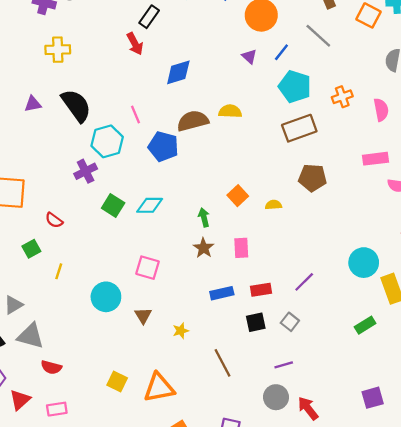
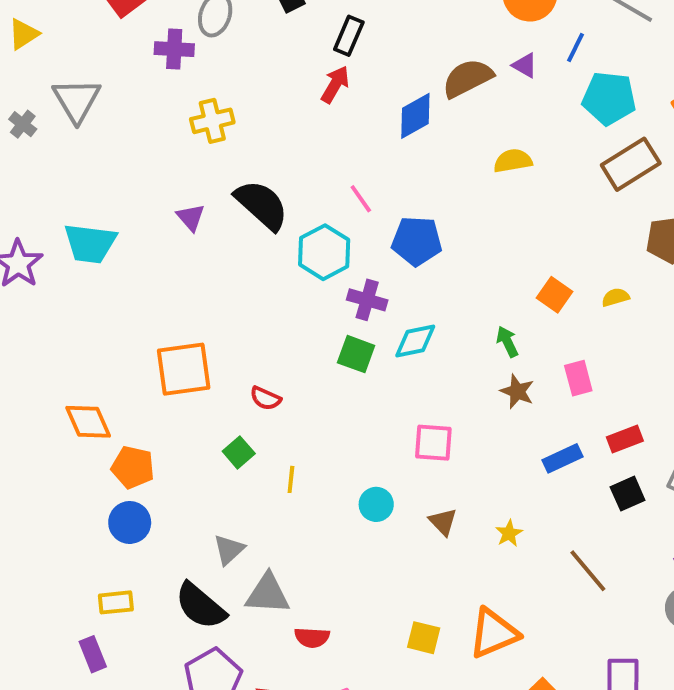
red arrow: (135, 44) -> (335, 84), turned -110
purple triangle: (33, 104) -> (191, 217), turned -48
brown semicircle: (193, 121) -> (468, 78), moved
purple cross: (86, 171) -> (367, 300), moved, turned -35
cyan circle: (106, 297) -> (376, 504), size x0.7

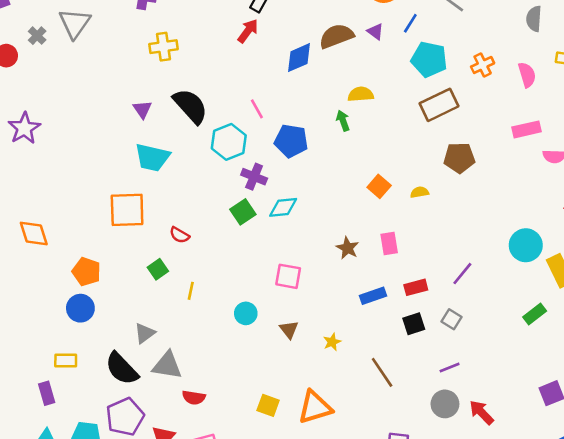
cyan trapezoid: (90, 243) -> (152, 157), moved
green arrow: (507, 342) -> (343, 121), moved
green square: (356, 354) -> (243, 212), turned 30
orange diamond: (88, 422) -> (34, 233), moved

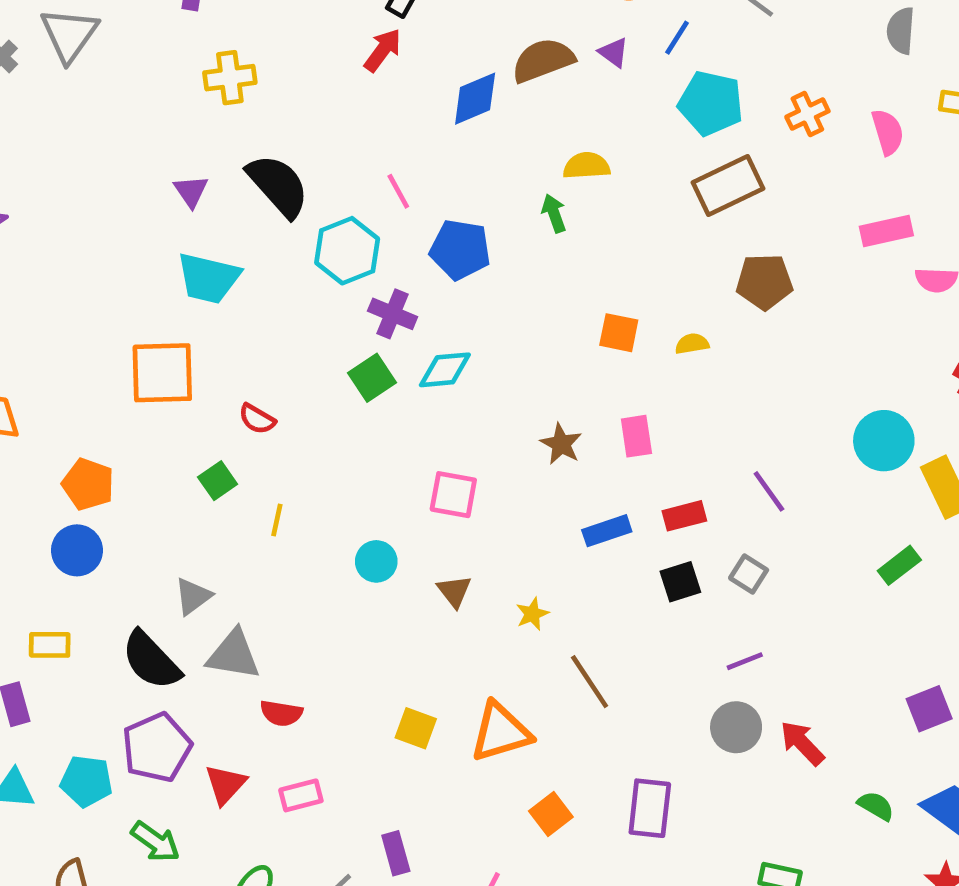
orange square: (379, 186) -> (619, 333), turned -30
purple line: (462, 274) -> (769, 491), turned -75
brown line: (382, 372) -> (590, 682), moved

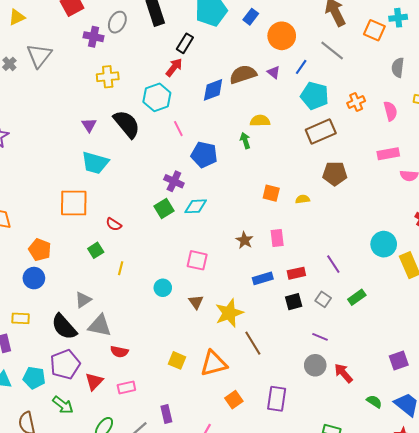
cyan hexagon: (347, 251) -> (157, 97), moved
green rectangle: (899, 565) -> (357, 297), moved
yellow star: (532, 614) -> (229, 313), size x2.0
purple line: (745, 661) -> (320, 337), turned 42

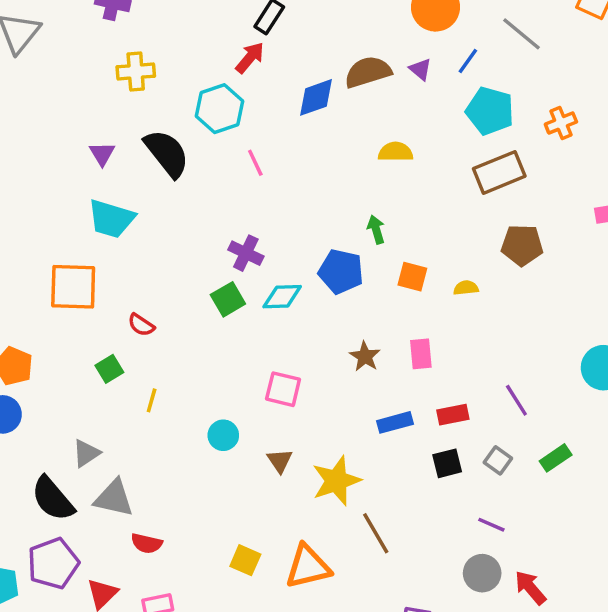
green arrow: (245, 141) -> (376, 230), moved
blue pentagon: (204, 155) -> (341, 271), moved

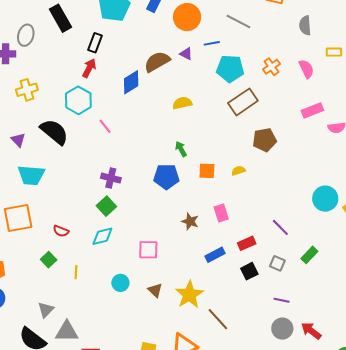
blue line: (468, 61) -> (212, 43), turned 56
cyan diamond: (282, 297) -> (102, 236), moved

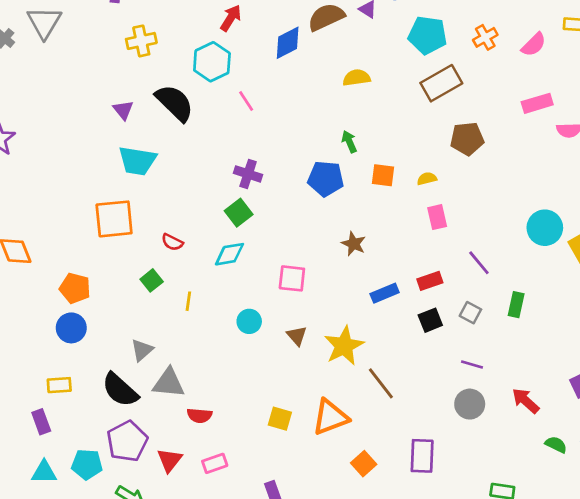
pink semicircle: (306, 69) -> (534, 45), turned 66
pink rectangle: (221, 213) -> (437, 217), moved
green rectangle: (309, 255) -> (516, 305), turned -36
red arrow: (311, 331) -> (526, 401), moved

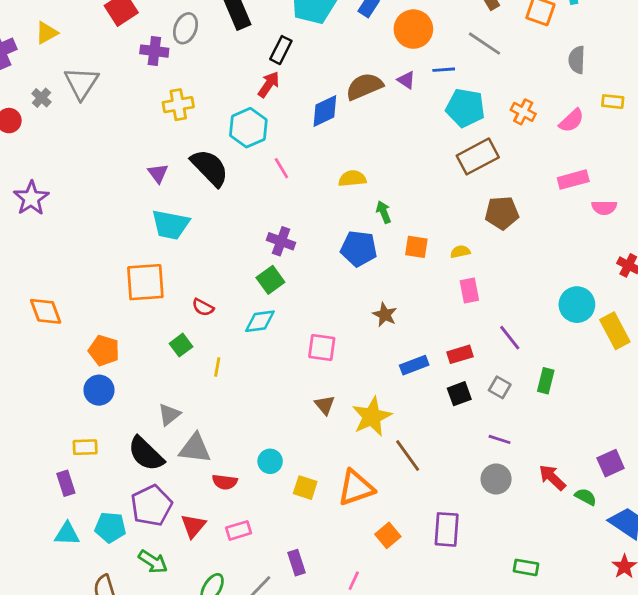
orange cross: (485, 37) -> (523, 112), turned -35
yellow semicircle: (357, 78) -> (352, 179), moved
cyan circle: (249, 321) -> (270, 461), moved
green semicircle: (556, 445) -> (586, 497), moved

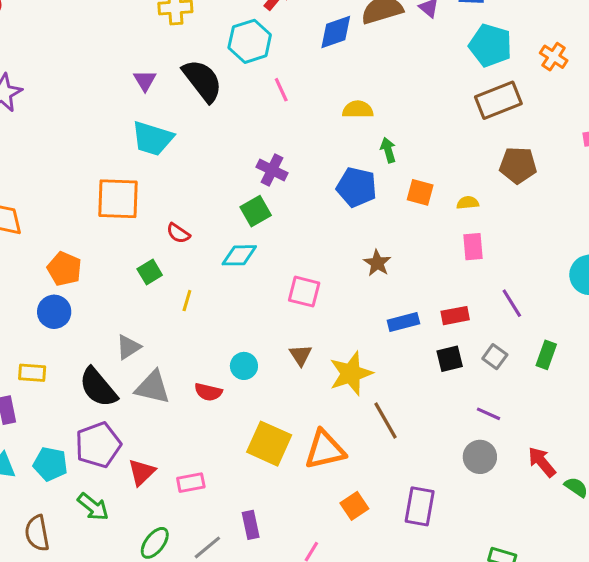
cyan circle: (270, 461) -> (244, 366), moved
red semicircle: (225, 482) -> (208, 392), moved
yellow square: (305, 488) -> (269, 444), size x1.6

